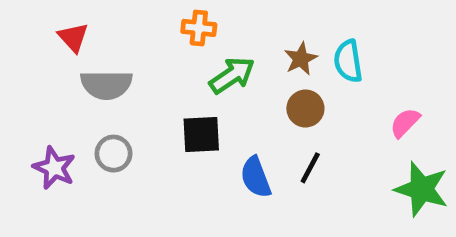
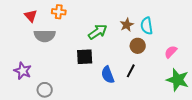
orange cross: (199, 28) -> (59, 12), moved
brown circle: (305, 109) -> (138, 46), moved
gray circle: (113, 154) -> (45, 90), moved

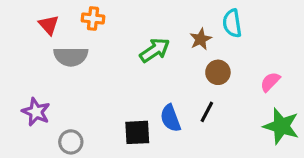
cyan semicircle: (147, 26) -> (232, 23), moved
black square: (85, 57) -> (137, 132), moved

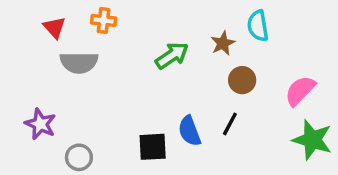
pink semicircle: (270, 82) -> (300, 91), size x1.4

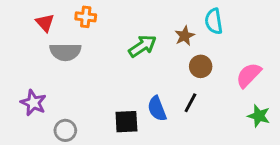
green star: (312, 140) -> (259, 116), size x0.7

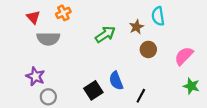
orange cross: (86, 17) -> (63, 13), turned -32
purple star: (33, 103) -> (35, 76), moved
black line: (190, 103) -> (141, 96), moved
black square: (126, 122) -> (93, 90), turned -30

